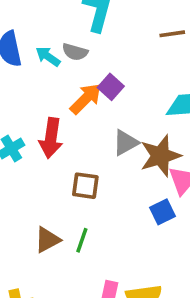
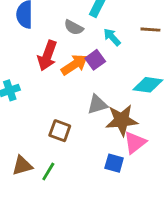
cyan arrow: (48, 56) -> (112, 37), moved
red arrow: (51, 138) -> (47, 56), moved
blue square: (162, 212) -> (114, 163), turned 30

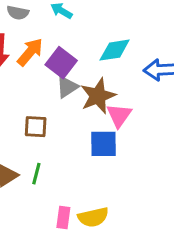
purple square: (95, 60) -> (61, 63), moved, size x1.4
blue square: (114, 163) -> (103, 144), size x1.4

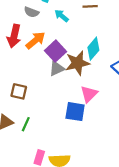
cyan diamond: (115, 50) -> (93, 49), turned -50
brown star: (98, 96) -> (78, 63), moved
brown square: (36, 127) -> (19, 91), moved

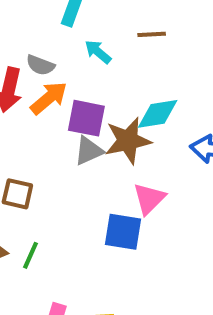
gray semicircle: (31, 12) -> (40, 65), moved
cyan diamond: (93, 49) -> (158, 114), turned 40
purple square: (55, 51) -> (86, 118), turned -36

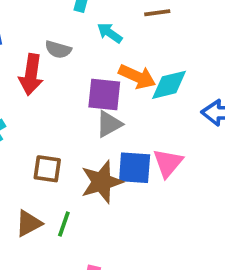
orange arrow: (49, 98) -> (137, 77), moved, turned 69
brown star: (128, 141) -> (102, 182), moved
blue square: (123, 232) -> (135, 168), moved

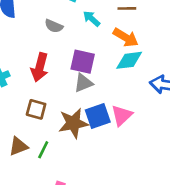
red arrow: (31, 75) -> (40, 67), moved
orange arrow: (137, 77) -> (126, 38), moved
blue square: (135, 168) -> (98, 116), turned -30

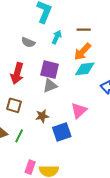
cyan arrow: (92, 19) -> (57, 37), turned 72
orange arrow: (126, 38) -> (82, 52), turned 102
blue square: (98, 116) -> (62, 132), moved
brown star: (73, 123) -> (42, 116), size x0.6

